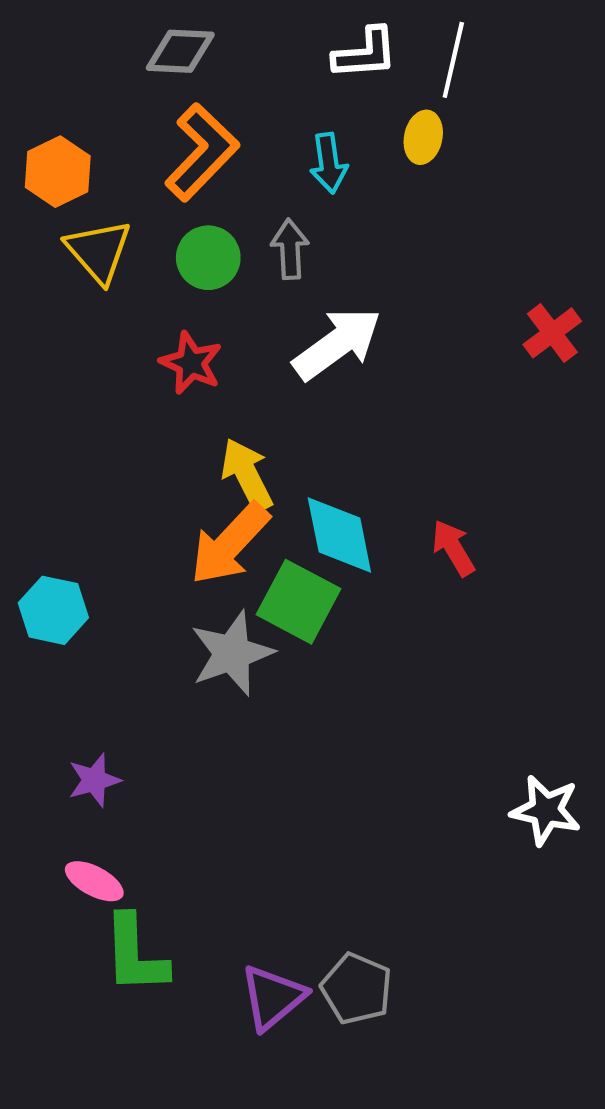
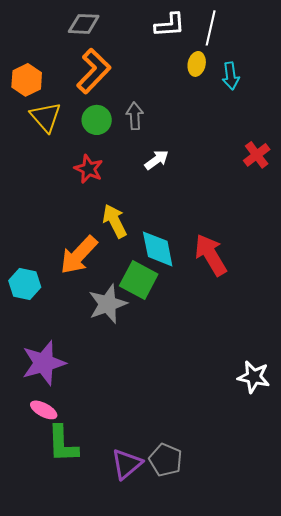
cyan arrow: (329, 163) -> (231, 76), moved
white arrow: (337, 344) -> (157, 160), size x0.6
orange arrow: (230, 544) -> (79, 255), moved
red arrow: (453, 548) -> (211, 255), size x1.6
purple star: (94, 780) -> (44, 363), size x1.8

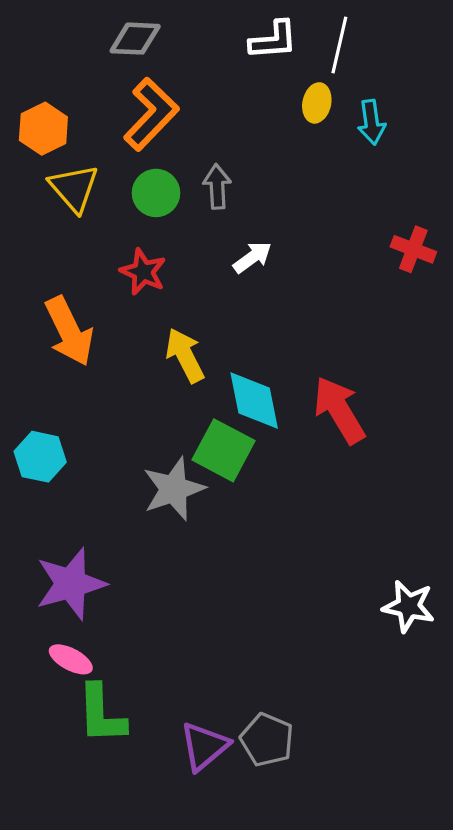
red cross: (257, 155) -> (413, 249), turned -32
orange arrow: (79, 255) -> (69, 331), moved, turned -69

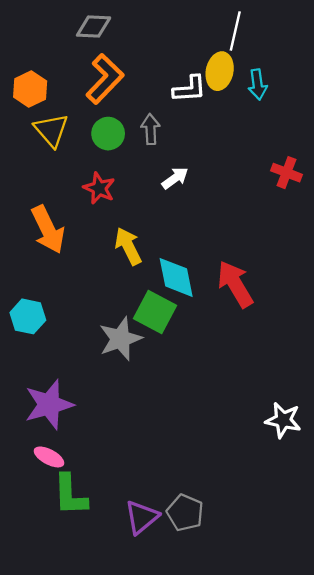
white L-shape: (273, 40) -> (190, 89), moved
yellow ellipse: (317, 103) -> (220, 71), size x1.4

